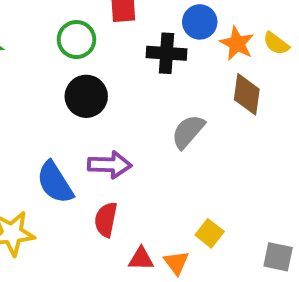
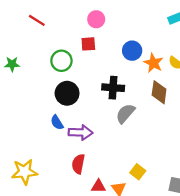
black cross: (166, 53) -> (113, 88), moved
blue semicircle: (55, 182) -> (57, 122), moved, size x0.6

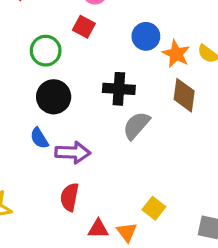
red square: (88, 44) -> (84, 27), turned 32

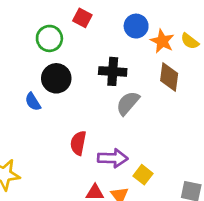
blue semicircle: (39, 138) -> (33, 102), moved
purple arrow: (73, 153) -> (113, 158), moved
red semicircle: (70, 197) -> (78, 143), moved

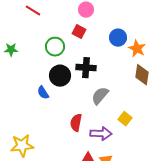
black cross: (113, 71) -> (86, 68), moved
gray semicircle: (128, 103) -> (100, 96), moved
yellow square: (143, 175) -> (125, 119), moved

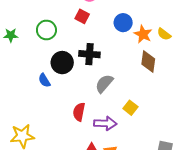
green circle: (55, 47) -> (46, 30), moved

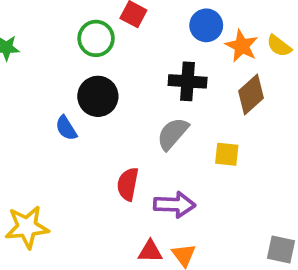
green circle: (46, 30) -> (96, 38), moved
black cross: (89, 54) -> (188, 81), moved
brown diamond: (148, 61) -> (251, 94), turned 40
yellow square: (130, 108) -> (227, 154), moved, turned -32

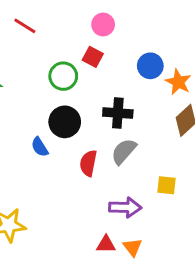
black cross: (188, 81) -> (118, 113), moved
yellow square: (227, 154) -> (166, 185), moved
red semicircle: (128, 184) -> (88, 163), moved

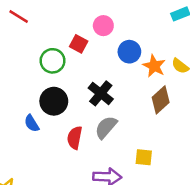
pink circle: (103, 24) -> (103, 26), moved
black cross: (118, 113) -> (101, 93), turned 35

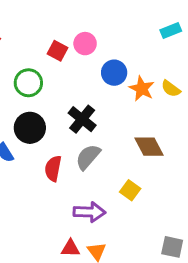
red square: (79, 44) -> (57, 51), moved
brown diamond: (161, 100) -> (149, 147), moved, turned -76
yellow square: (144, 157) -> (130, 190), turned 30

